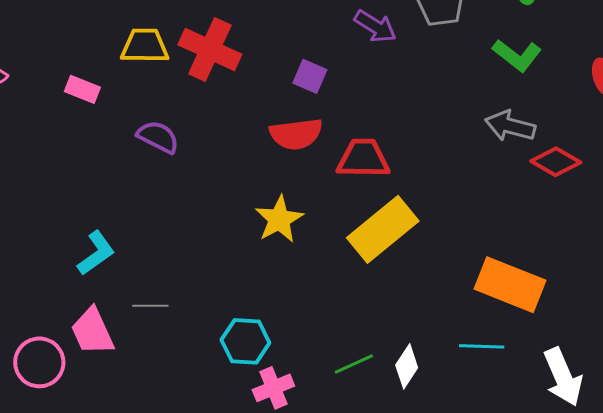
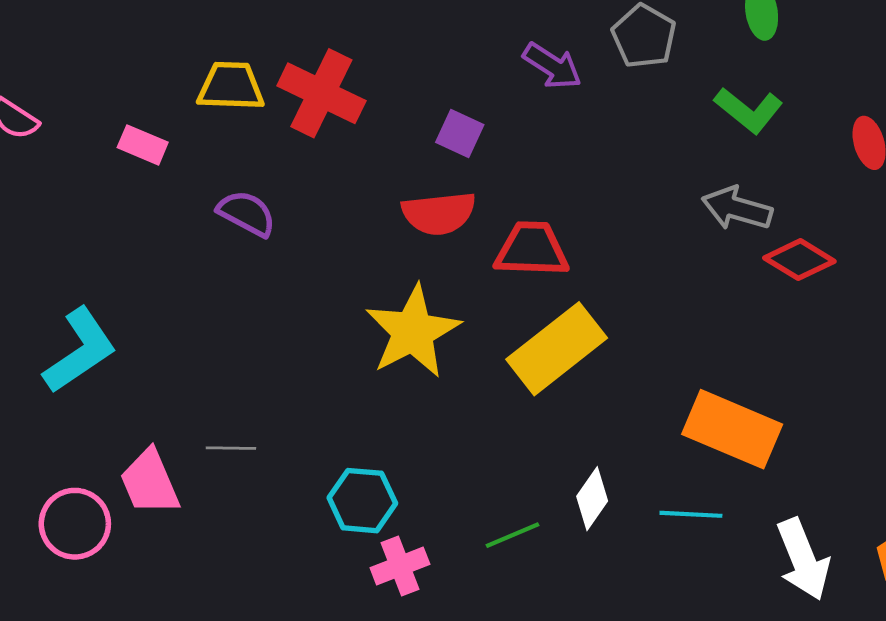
yellow star: (279, 219) -> (413, 332), size x1.4
cyan L-shape: (96, 253) -> (80, 351), moved, size x1.4
white diamond: (407, 366) -> (592, 499), moved

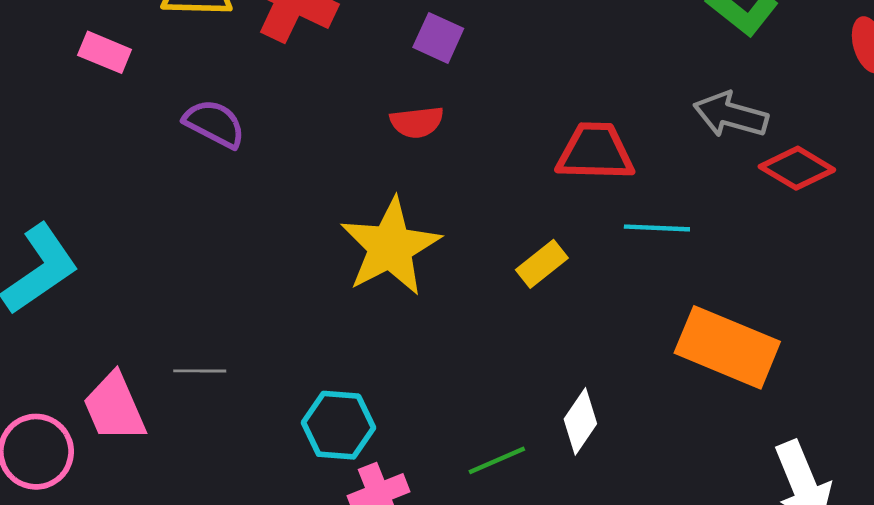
red semicircle: (439, 213) -> (417, 122), size x0.7
red trapezoid: (532, 249) -> (595, 152), moved
yellow rectangle: (557, 349) -> (542, 264), size x0.5
cyan line: (691, 514) -> (657, 228), moved

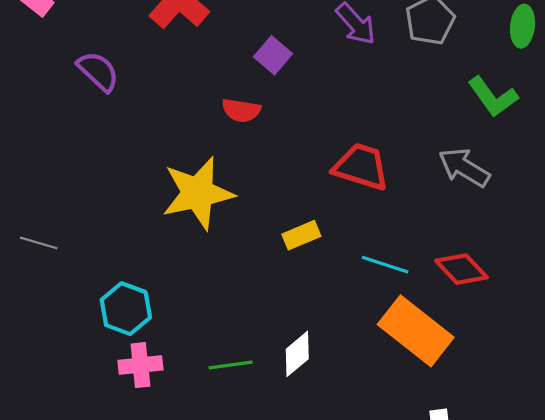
red diamond: (797, 168) -> (461, 269), moved
cyan line: (657, 228) -> (385, 265), moved

